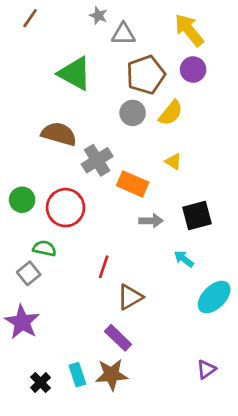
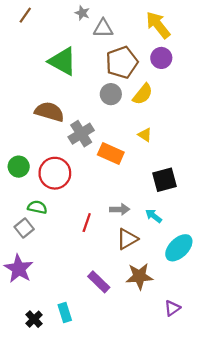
gray arrow: (151, 221) -> (120, 209), moved
brown triangle: (130, 297) -> (127, 239), moved
brown star: (112, 375) -> (139, 276), moved

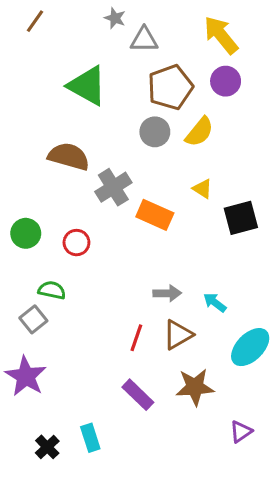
red circle: (55, 173) -> (76, 243), size x0.6
black square: (165, 180) -> (241, 218), moved
red line: (87, 223) -> (136, 338), moved

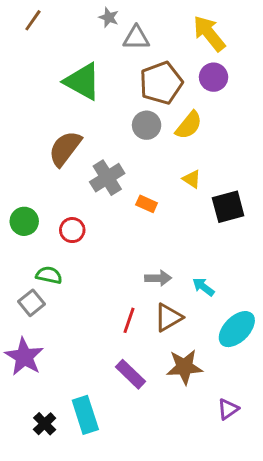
brown semicircle: (69, 156) -> (65, 149), turned -69
orange rectangle: (155, 215) -> (147, 204), size x0.6
cyan rectangle: (90, 438) -> (85, 415), size x1.4

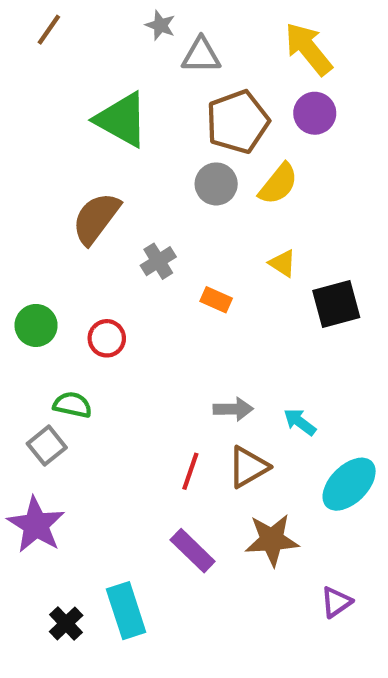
gray cross: (107, 178) -> (158, 261), size x0.7

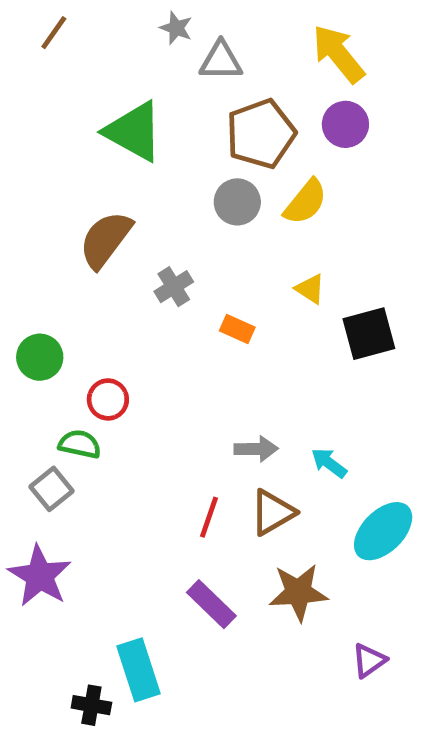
red circle: (107, 338) -> (108, 399), moved
black cross: (66, 624) -> (91, 705), moved, turned -36

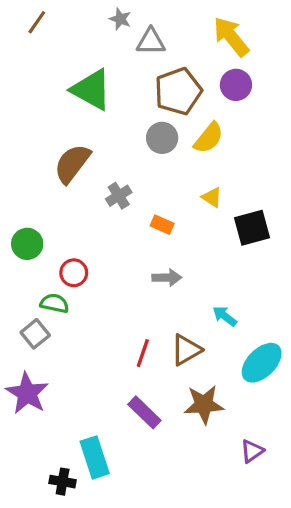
gray arrow: (256, 449) -> (167, 278), moved

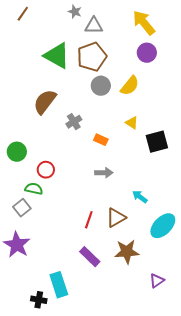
brown pentagon: (178, 91) -> (92, 57), moved

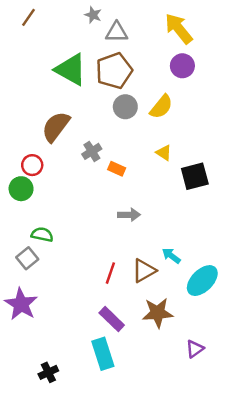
orange rectangle: (101, 140) -> (117, 169), moved
red circle: (46, 170) -> (32, 165), moved
cyan arrow: (140, 197) -> (171, 256), moved
cyan rectangle: (59, 285) -> (103, 354), moved
black cross: (39, 300) -> (48, 372), turned -35

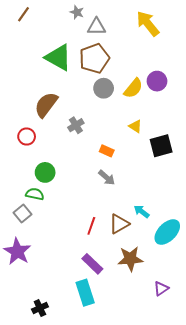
purple circle: (182, 66) -> (157, 81), moved
orange rectangle: (117, 169) -> (107, 151), moved
green circle: (21, 189) -> (45, 172), moved
gray arrow: (129, 215) -> (107, 178), turned 42

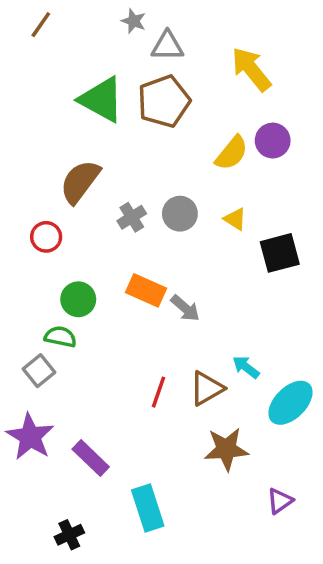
yellow arrow: (148, 24) -> (251, 69), moved
gray circle: (104, 88) -> (180, 214), moved
orange rectangle: (107, 151) -> (146, 290), moved, size x1.5
purple rectangle: (92, 264) -> (91, 458), moved

